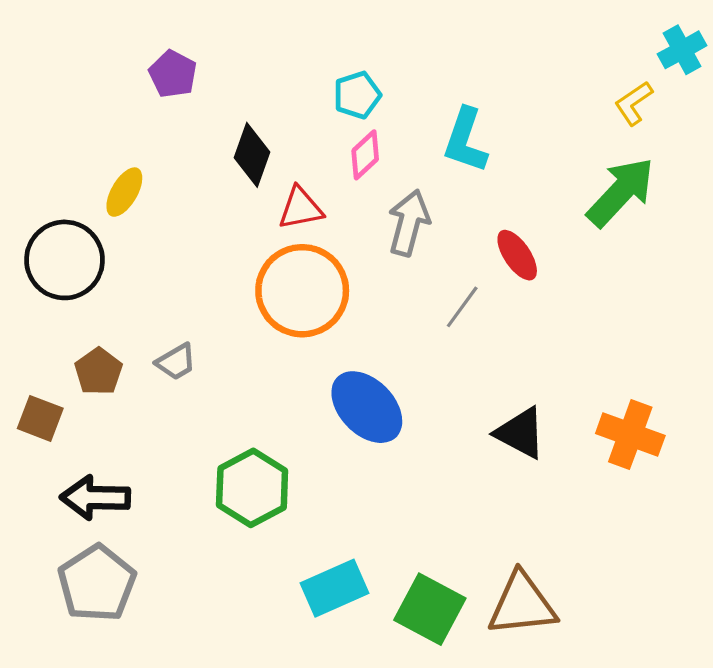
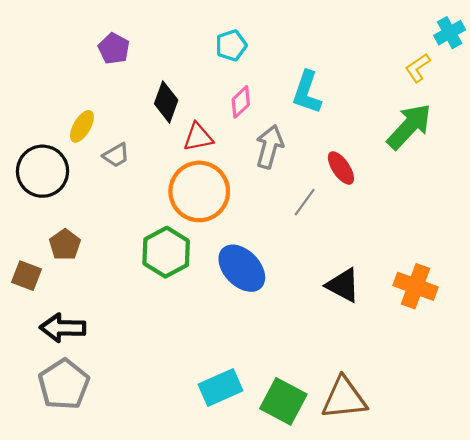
cyan pentagon: (357, 95) -> (231, 45), moved
gray trapezoid: (176, 362) -> (116, 155), moved
green hexagon: (252, 488) -> (166, 252), moved

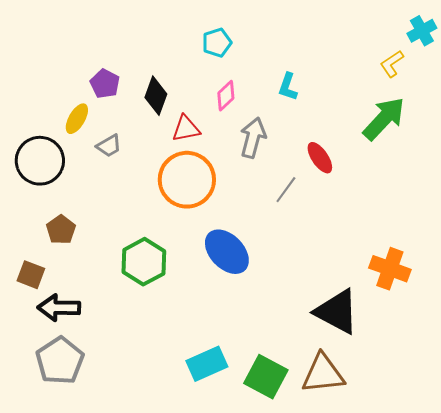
purple pentagon: (114, 49) -> (105, 84), moved
cyan L-shape: (307, 92) -> (288, 87), size x0.7
green hexagon: (166, 252) -> (144, 262), moved
brown square: (27, 276) -> (31, 275), moved
black triangle: (343, 285) -> (337, 312), moved, size x1.4

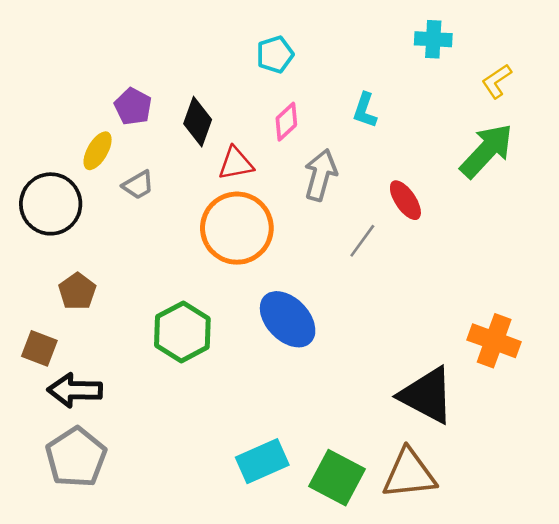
cyan cross: (422, 31) -> (433, 39), moved, turned 32

